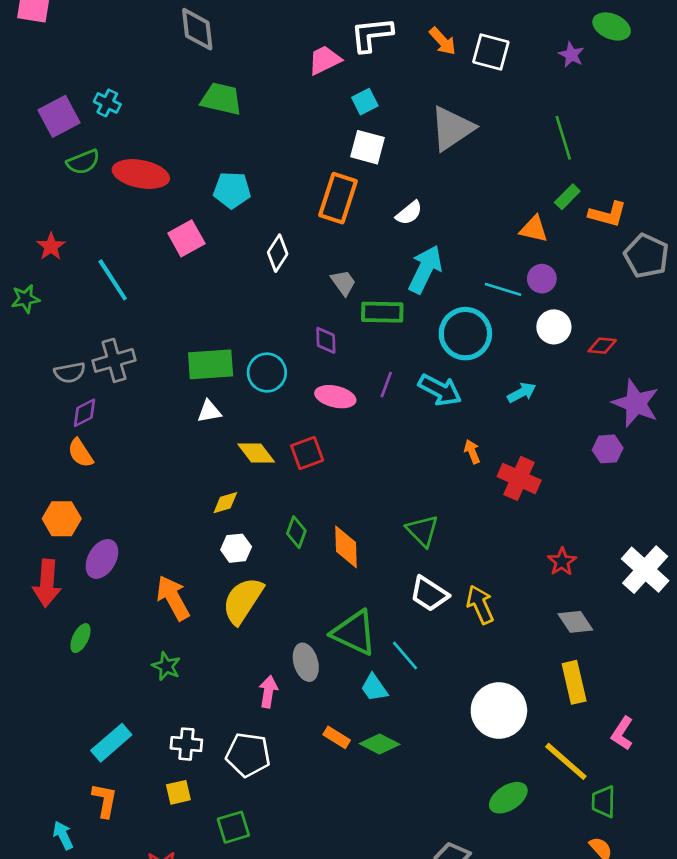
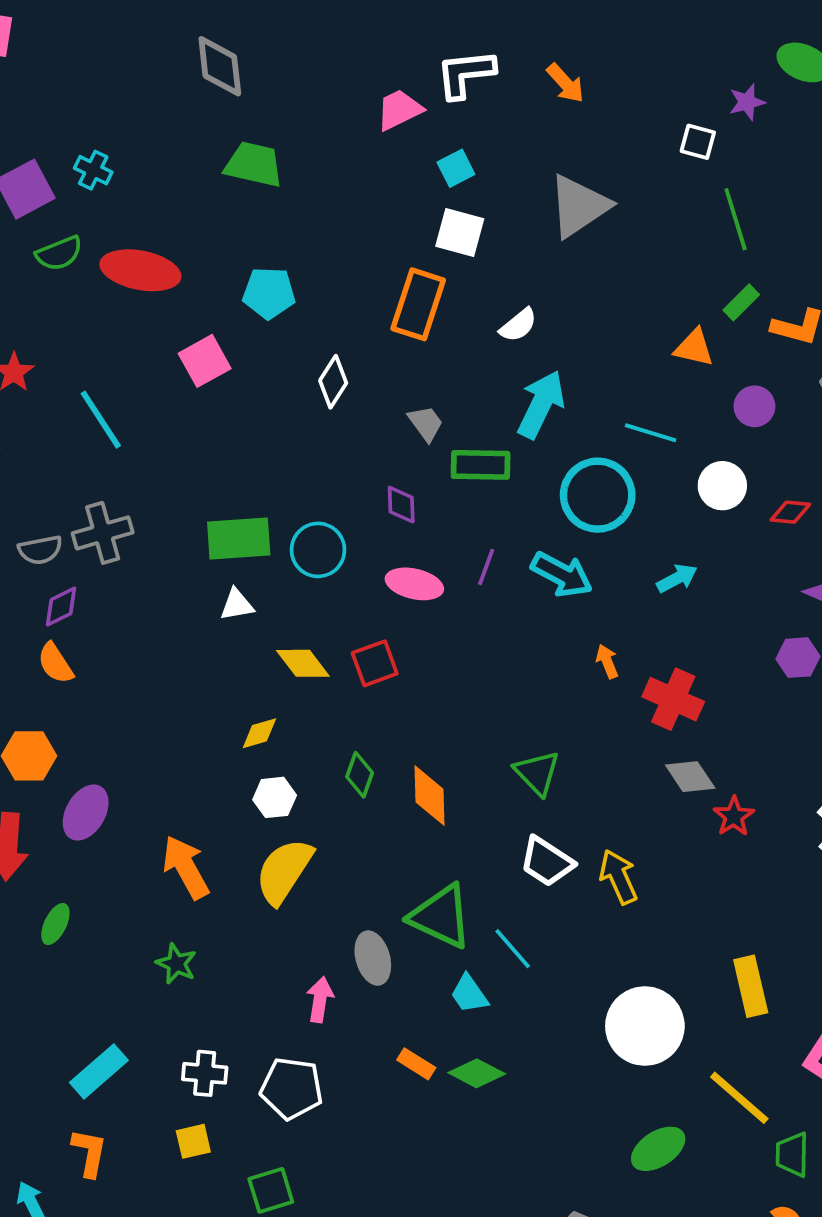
white square: (491, 52) -> (698, 142), moved, size x0.7
purple star: (571, 55) -> (747, 102), turned 30
purple circle: (542, 279) -> (754, 406), moved
gray diamond: (575, 622) -> (690, 777), moved

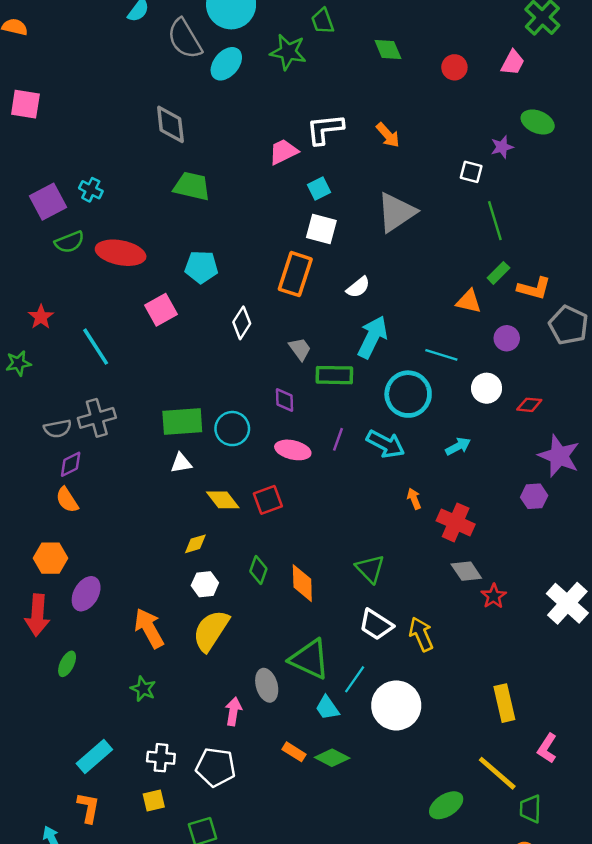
cyan line: (513, 949) -> (355, 679), turned 76
white circle: (645, 1026) -> (396, 705), moved

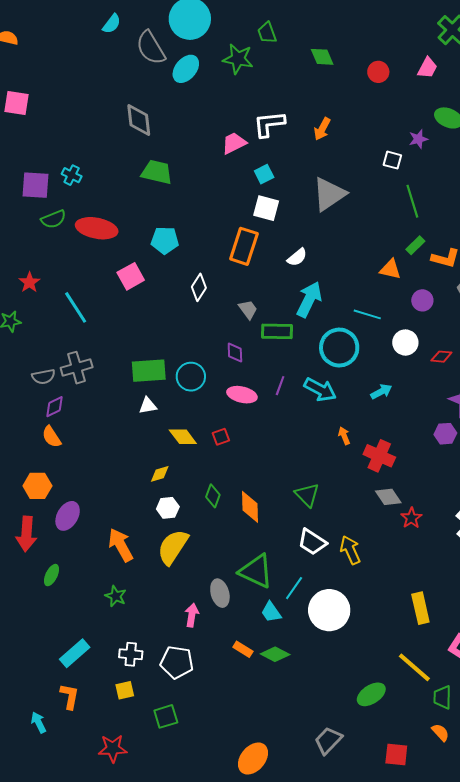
orange arrow: (388, 135) -> (322, 129), turned 70
purple square: (48, 202) -> (35, 185), turned 32
red square: (268, 500) -> (221, 437), size x0.7

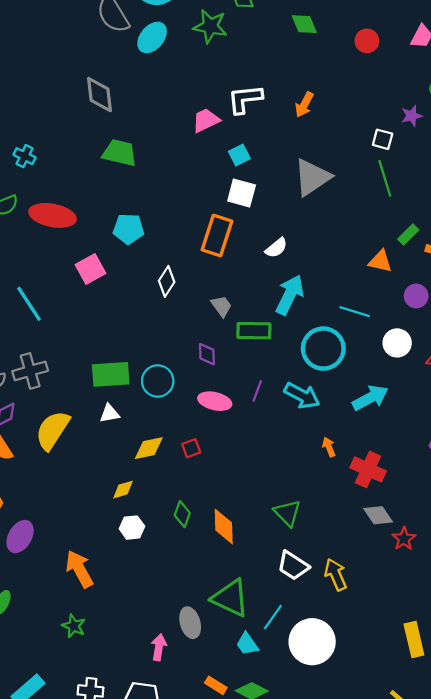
green line: (412, 201) -> (385, 178), moved
cyan arrow: (381, 392) -> (370, 398), size x1.5
yellow diamond: (183, 437) -> (149, 448), turned -64
yellow semicircle: (173, 547) -> (52, 430), moved

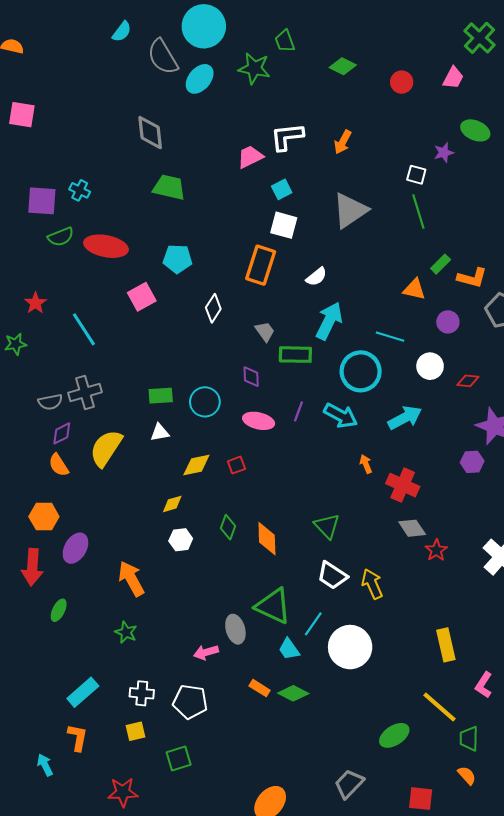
green diamond: (304, 24) -> (343, 66), turned -40
green rectangle: (111, 374) -> (161, 396), size x0.7
pink arrow: (159, 647) -> (206, 652), turned -115

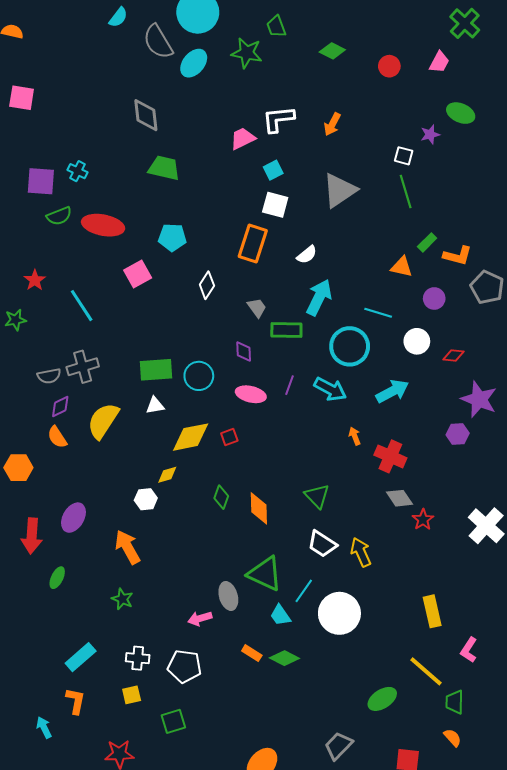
green rectangle: (161, 396) -> (156, 370), size x1.4
yellow diamond: (196, 465) -> (191, 437), size x1.4
orange hexagon: (44, 517) -> (18, 468), moved
white hexagon: (181, 540) -> (146, 499), moved

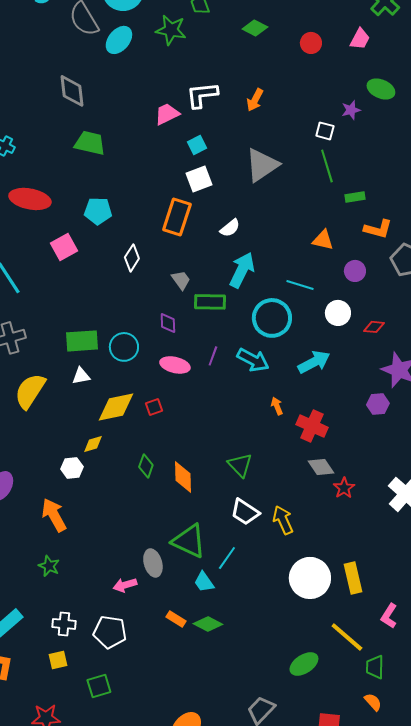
white square: (275, 205) -> (199, 179), turned -36
green rectangle: (427, 242) -> (355, 197), moved, turned 36
white circle: (339, 613) -> (310, 578), moved

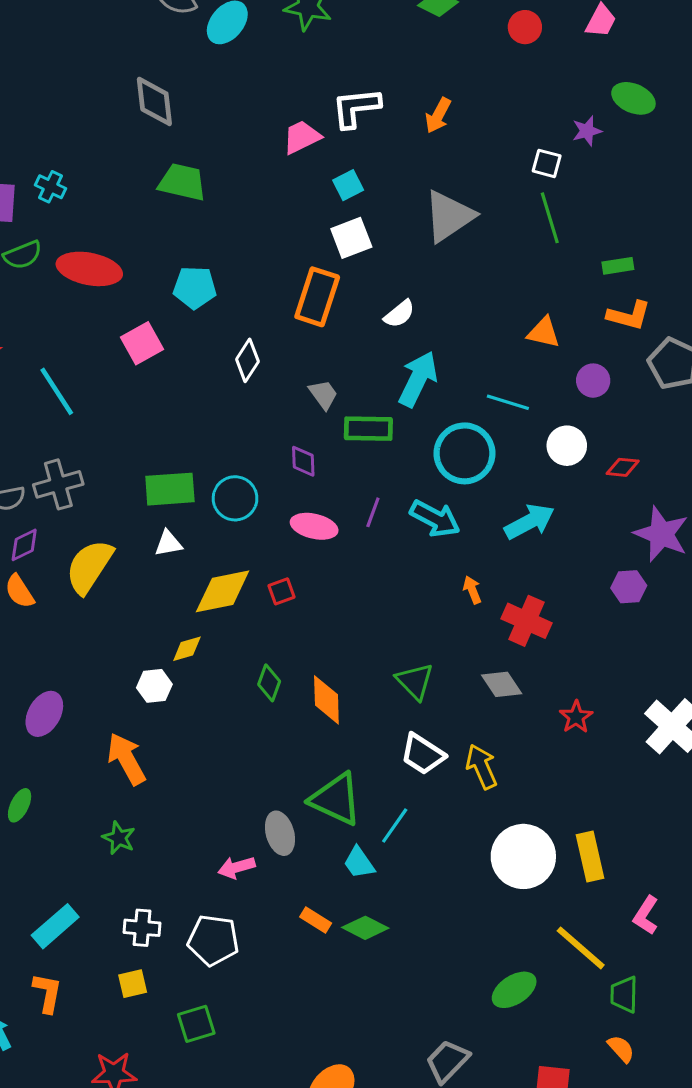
green rectangle: (355, 197) -> (618, 266), moved
gray diamond: (321, 467) -> (502, 684), moved

